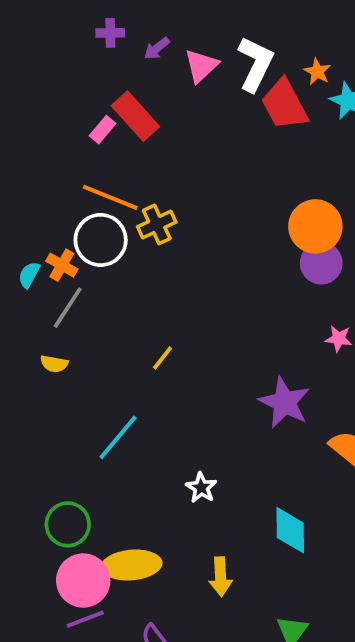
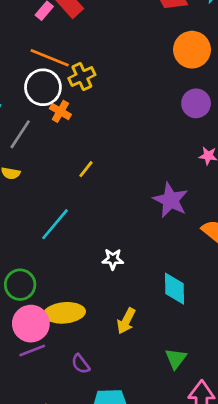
orange circle: (315, 226) -> (192, 50), moved
orange cross: (62, 265) -> (60, 111), moved
white star: (201, 488) -> (113, 259), turned -30
yellow arrow: (221, 577) -> (126, 321), turned 30

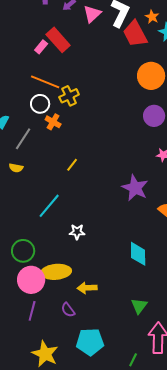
white circle: (43, 87) -> (40, 104), size x0.7
white star: (113, 259) -> (77, 232), moved
yellow arrow: (126, 321) -> (87, 288), moved, turned 60
purple line: (32, 350) -> (32, 311), moved, turned -54

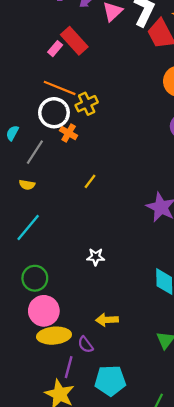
white circle: (40, 104) -> (54, 113), size x1.4
cyan line: (49, 206) -> (28, 228), moved
yellow ellipse: (56, 272) -> (54, 336), moved
purple line: (32, 311) -> (69, 367), moved

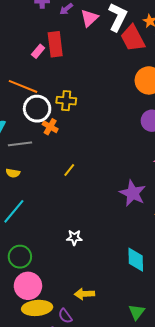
red rectangle: (74, 41) -> (55, 44), turned 35
orange line: (60, 88) -> (23, 86), moved
yellow cross: (87, 104) -> (66, 101), turned 30
gray line: (35, 152) -> (20, 144), turned 50

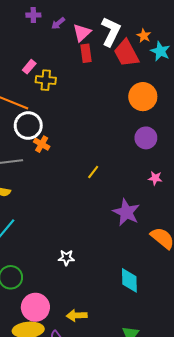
red rectangle: (55, 44) -> (86, 53), moved, size x0.7
yellow cross: (66, 101) -> (46, 80), moved
yellow line: (69, 170) -> (93, 172), moved
pink circle: (28, 286) -> (35, 307), moved

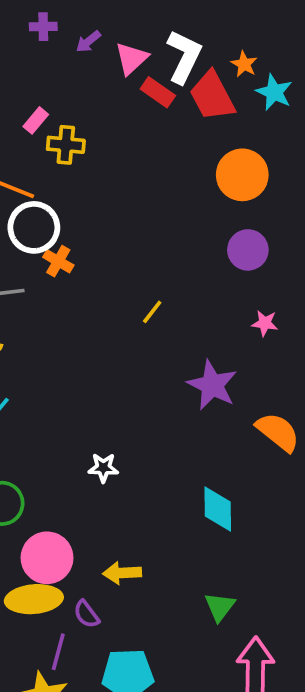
red rectangle: (86, 53) -> (158, 92), moved, turned -48

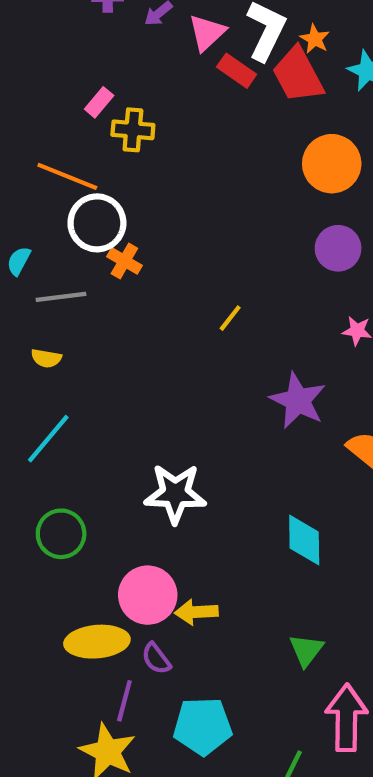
orange star: (244, 64) -> (315, 39), moved
white star: (103, 468) -> (175, 494), size x1.8
pink circle: (47, 558) -> (148, 595), moved

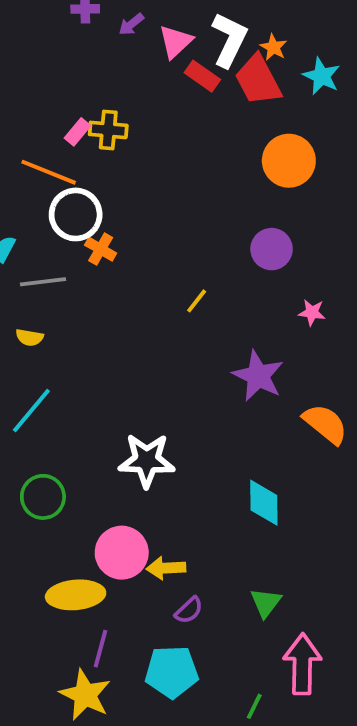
pink rectangle: (99, 102) -> (78, 132), moved
purple circle: (338, 248) -> (272, 249), moved
purple semicircle: (156, 659) -> (189, 610), moved, turned -96

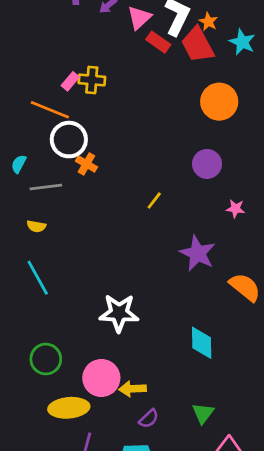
cyan line: (31, 410) -> (38, 278), turned -69
green circle: (43, 497) -> (46, 359), moved

